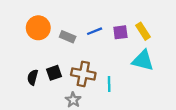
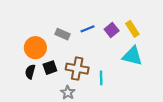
orange circle: (38, 28) -> (35, 48), moved
purple square: (120, 32) -> (112, 30), turned -32

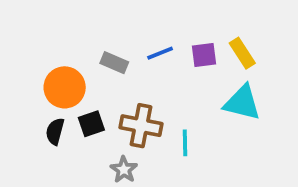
purple square: (112, 30) -> (204, 55), turned 32

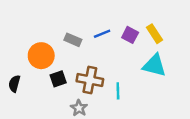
purple square: (204, 55) -> (130, 35), turned 35
black semicircle: (55, 131) -> (14, 84), moved

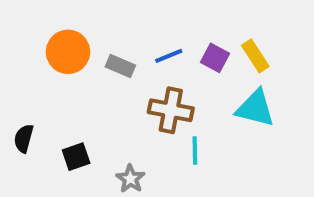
orange circle: (41, 56) -> (68, 52), moved
black square: (58, 79) -> (76, 157), moved
brown cross: (90, 80) -> (171, 110), moved

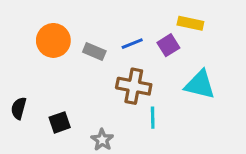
yellow rectangle: (255, 56) -> (190, 23), moved, turned -45
purple square: (215, 58) -> (168, 45), turned 30

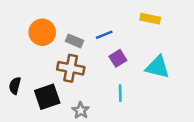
purple square: (168, 45) -> (118, 58), moved
brown cross: (134, 86) -> (71, 68), moved
black square: (60, 122) -> (47, 97), size x1.5

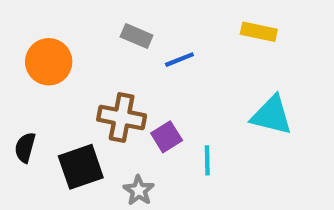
orange circle: (42, 32) -> (49, 62), moved
gray rectangle: (74, 41) -> (137, 36), moved
purple square: (118, 58) -> (167, 137), moved

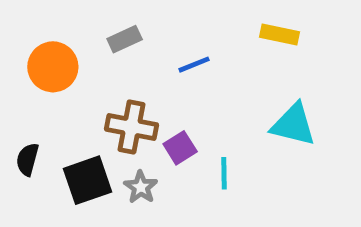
gray rectangle: (137, 36) -> (125, 39), moved, turned -48
gray star: (139, 190) -> (141, 187), moved

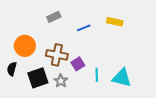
yellow rectangle: (280, 34) -> (115, 22), moved
orange circle: (53, 67) -> (25, 46), moved
cyan triangle: (293, 125) -> (122, 78), moved

